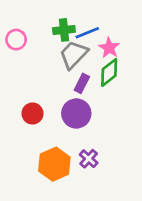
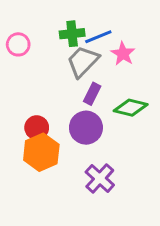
green diamond: (109, 72) -> (131, 108), moved, turned 52
purple cross: (89, 159) -> (100, 178), size x1.4
orange hexagon: (54, 164) -> (41, 152), moved

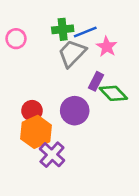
purple rectangle: (92, 94) -> (96, 81), moved
green diamond: (131, 108) -> (113, 93), turned 32
purple cross: (100, 178) -> (52, 155), moved

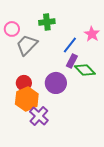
blue line: (85, 32) -> (70, 45), moved, turned -30
pink star: (107, 47) -> (92, 34), moved
gray trapezoid: (72, 53) -> (27, 45), moved

